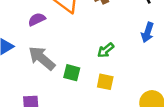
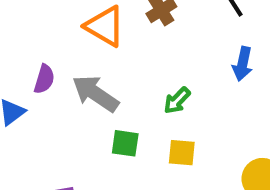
purple semicircle: (37, 19) -> (44, 79), moved, turned 138
gray arrow: (42, 58) -> (95, 93), moved

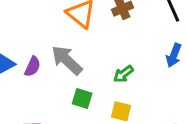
purple semicircle: (44, 79) -> (33, 67), moved

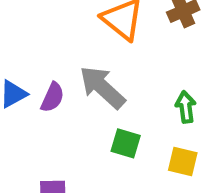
green arrow: (123, 74) -> (186, 107), turned 120

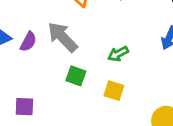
green arrow: (186, 107) -> (118, 54), turned -114

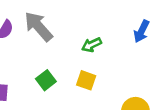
green square: (76, 76) -> (46, 80), moved, turned 30

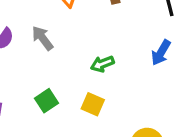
gray arrow: (38, 26) -> (43, 38), size x0.7

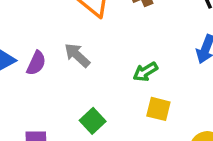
yellow square: (93, 104) -> (158, 109), moved

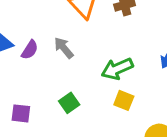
green arrow: (145, 72) -> (117, 69), size x1.5

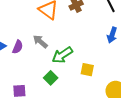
green arrow: (117, 69) -> (62, 55), moved

